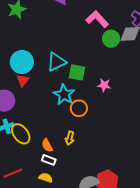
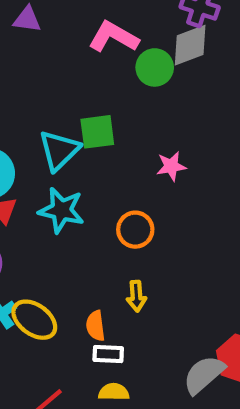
green square: (77, 72) -> (97, 132), moved
cyan star: (64, 95) -> (61, 210), moved
orange semicircle: (47, 145) -> (95, 326), turned 40

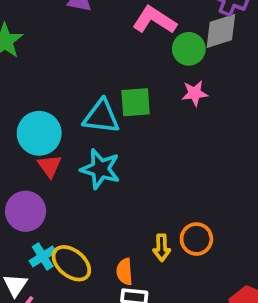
cyan triangle: (59, 150) -> (101, 117), turned 48
pink star: (171, 166) -> (195, 93), moved
orange circle: (135, 230) -> (196, 239), moved

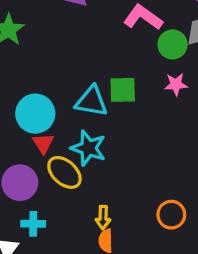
yellow arrow: (162, 248) -> (103, 218), moved
cyan cross: (43, 256) -> (33, 224), turned 30
yellow ellipse: (71, 263) -> (64, 172), moved

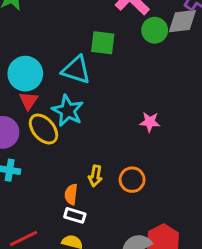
pink star: (176, 84) -> (150, 122), moved
green square: (123, 90) -> (103, 43), moved
yellow arrow: (103, 218) -> (95, 176), moved

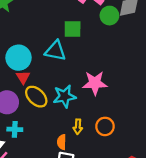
cyan star: (68, 111) -> (64, 96), moved, turned -30
pink star: (150, 122) -> (95, 83), moved, size x1.6

